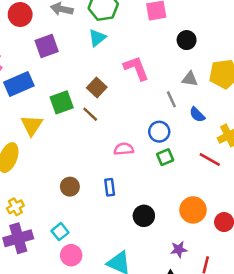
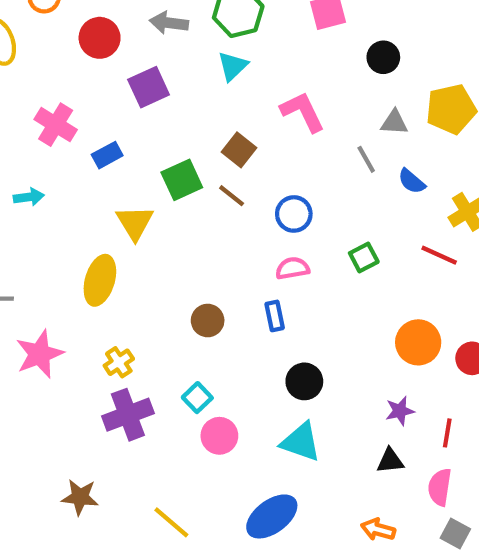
blue rectangle: (19, 84) -> (107, 155), size x0.6
blue circle: (159, 132) -> (294, 214), moved
pink semicircle: (124, 149) -> (292, 268), moved
black circle: (144, 216) -> (304, 381), moved

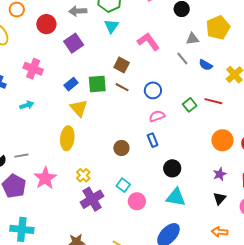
blue rectangle: (107, 155) -> (71, 84), moved
green square: (182, 180) -> (97, 84), turned 30
red line: (439, 255) -> (213, 101), moved
black triangle: (390, 461) -> (219, 198), turned -32

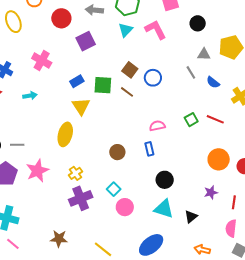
pink L-shape: (148, 42) -> (156, 30), moved
blue circle: (153, 90) -> (153, 78), moved
black triangle: (219, 198) -> (191, 217), moved

